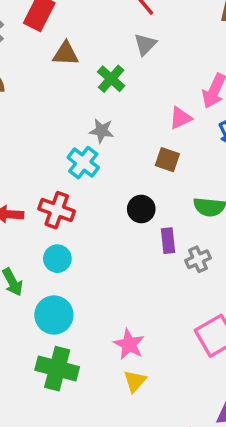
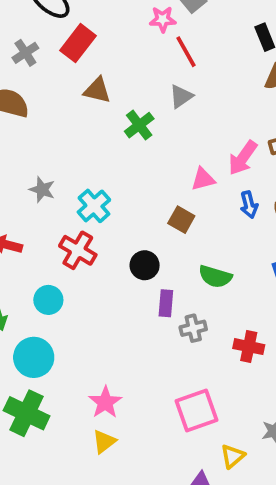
gray star: (102, 131) -> (42, 190), moved
red cross: (57, 210) -> (78, 250), moved

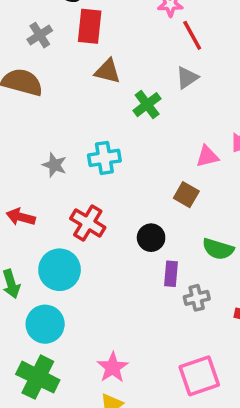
red rectangle: (78, 43) -> (90, 26), turned -32
cyan cross: (94, 206) -> (104, 158), moved, turned 32
cyan circle: (48, 300) -> (60, 270), size x1.5

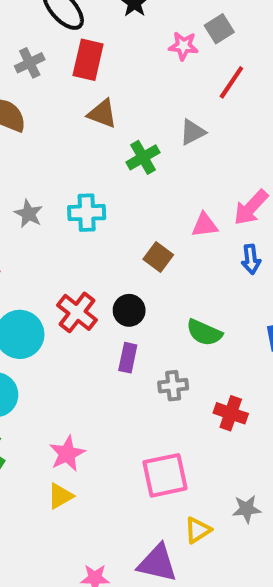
red line: (192, 35) -> (231, 82), moved, turned 56
brown square: (186, 195) -> (158, 257), moved
red cross: (88, 223) -> (77, 312), moved
purple rectangle: (171, 274) -> (128, 358), moved

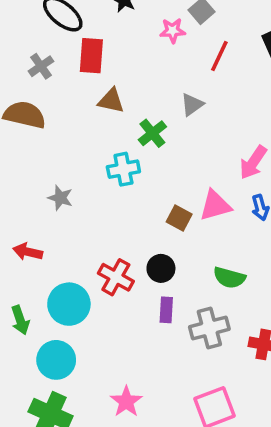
cyan cross: (87, 213) -> (123, 169), moved
pink triangle: (205, 225) -> (215, 206), moved, size x1.4
gray cross: (173, 386) -> (209, 328), size x1.5

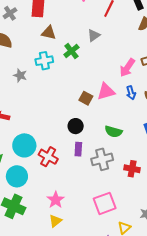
cyan cross: (123, 169) -> (44, 61), moved
gray star: (60, 198) -> (20, 75), moved
red cross: (116, 277) -> (48, 157), moved

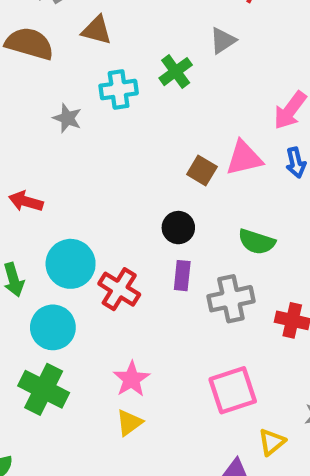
brown triangle: (49, 33) -> (97, 30), moved

